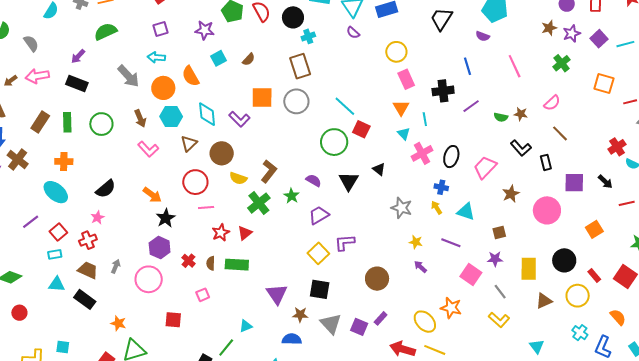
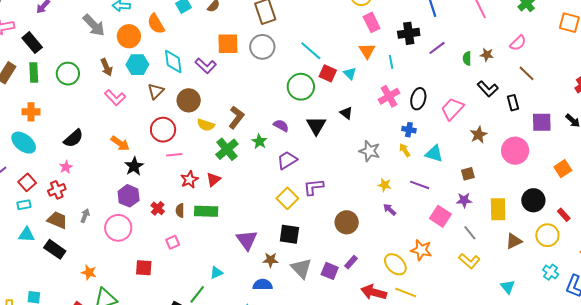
black rectangle: (77, 84) -> (32, 43), moved, turned 30
green semicircle: (501, 117) -> (467, 58), turned 80
cyan triangle: (404, 134) -> (350, 73), moved

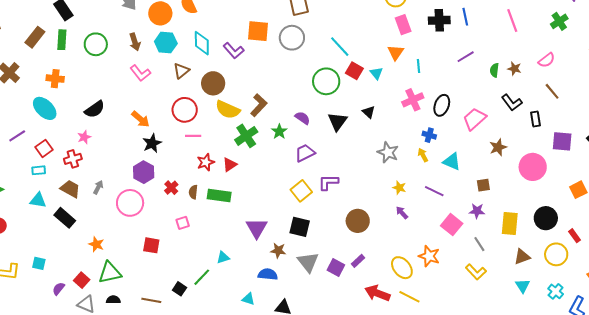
black cross: (409, 33) -> (439, 20), moved
yellow semicircle: (206, 125) -> (228, 110), size x1.4
cyan triangle: (508, 287) -> (523, 286), moved

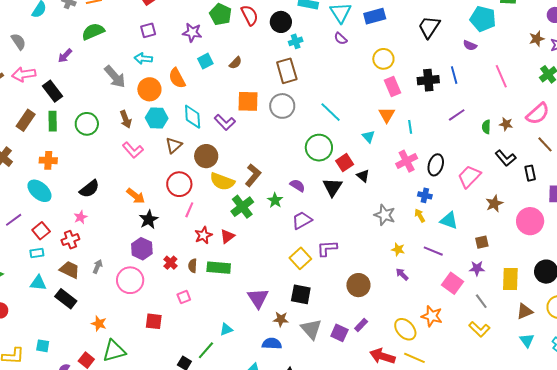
pink semicircle: (547, 60) -> (538, 114), size x1.4
red square: (354, 71) -> (345, 163), moved, turned 30
pink line: (193, 136) -> (189, 210), turned -63

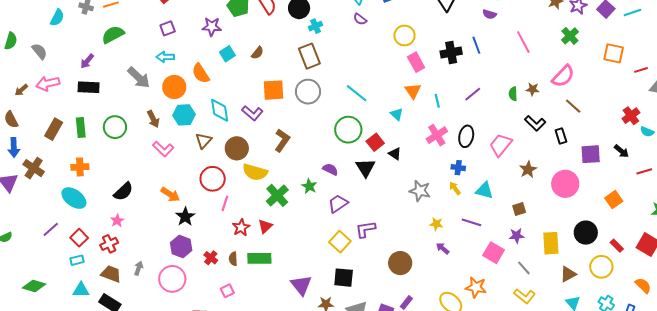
black rectangle: (52, 91) -> (89, 87), moved, turned -45
purple line: (457, 115) -> (473, 94), moved
brown L-shape: (253, 175) -> (282, 140), moved

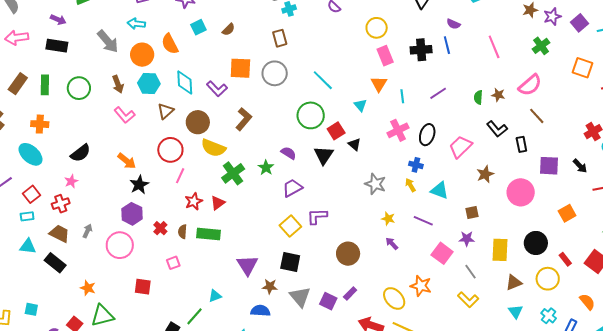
purple semicircle: (489, 14) -> (453, 24), moved
brown rectangle: (309, 56) -> (280, 38), size x0.7
purple arrow: (87, 61) -> (58, 20), turned -112

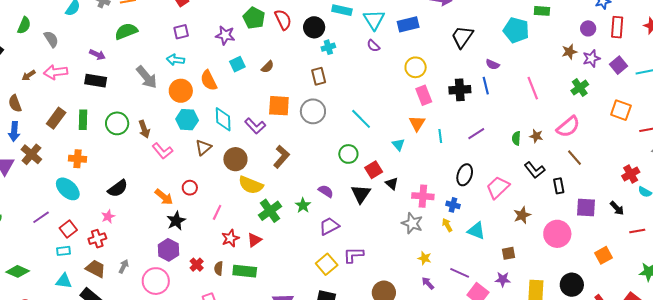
brown arrow: (118, 84) -> (144, 129), moved
green circle: (311, 115) -> (348, 154), size x0.7
pink cross: (398, 130) -> (423, 196), moved, turned 30
red circle: (170, 150) -> (190, 188), moved, size x0.6
purple line: (423, 221) -> (460, 273), moved

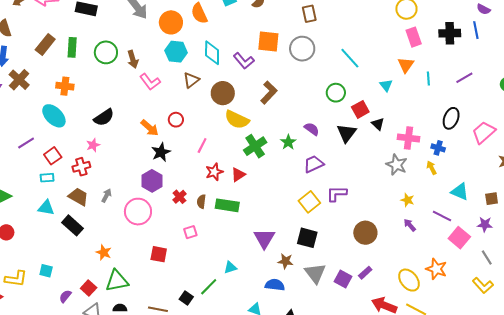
cyan triangle: (476, 231) -> (460, 192), moved

